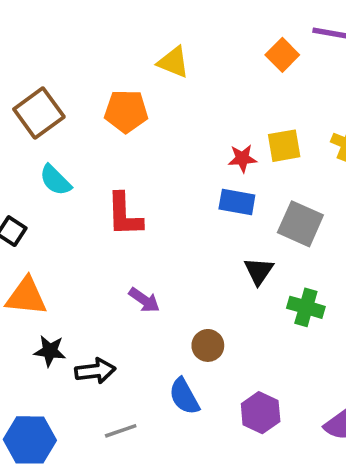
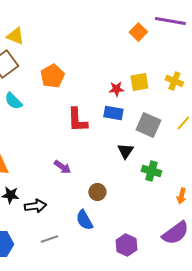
yellow triangle: (173, 62) -> (15, 36), moved
orange pentagon: (126, 111) -> (52, 76), moved, turned -30
red L-shape: (124, 215) -> (77, 120), moved
purple hexagon: (261, 413) -> (126, 245), moved

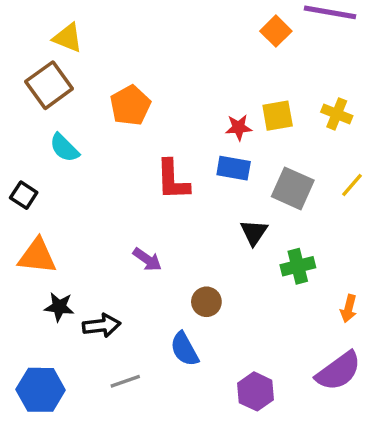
green cross: (151, 171) -> (298, 266), turned -30

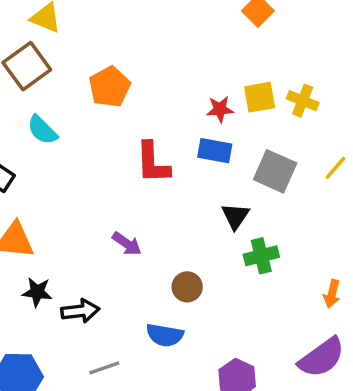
yellow cross: (337, 114) -> (303, 101), moved
green cross: (298, 266) -> (261, 256), moved
blue semicircle: (184, 349) -> (165, 335), turned -51

